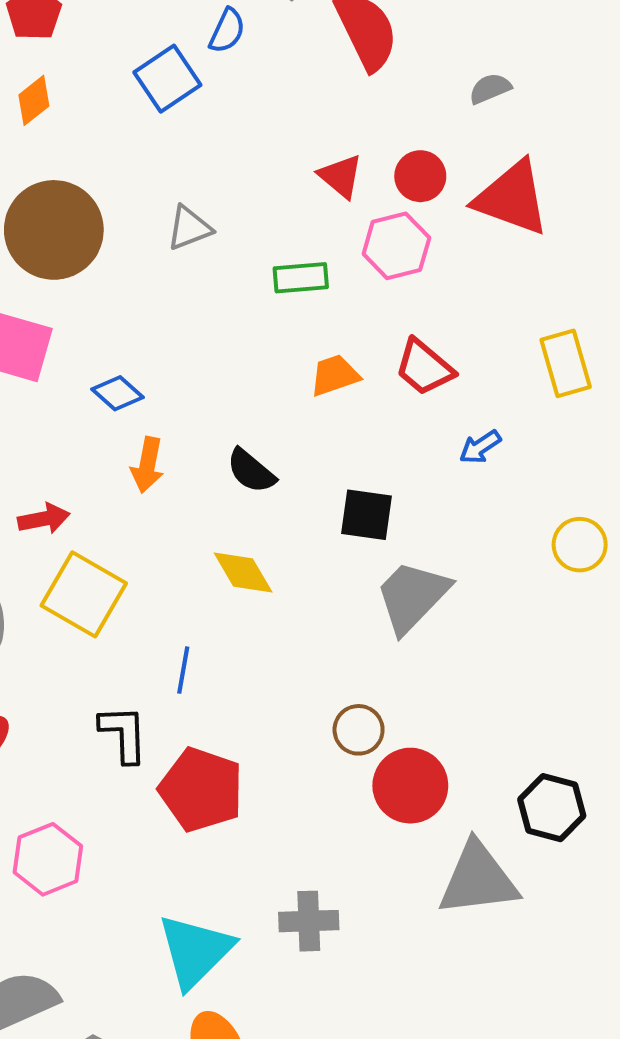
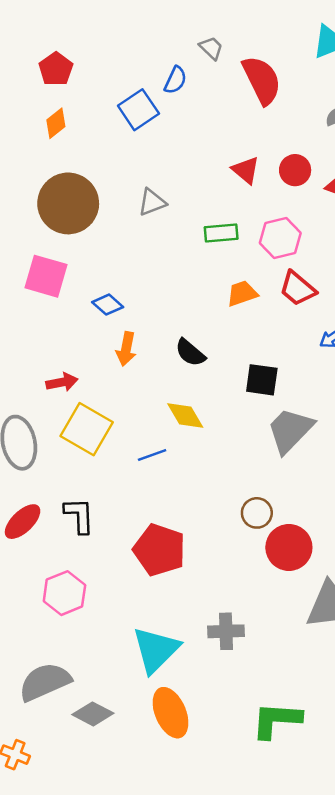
pink hexagon: (396, 246) -> (280, 238), moved
blue line: (183, 670) -> (152, 455), moved, turned 60
black L-shape: (124, 734) -> (79, 515), moved

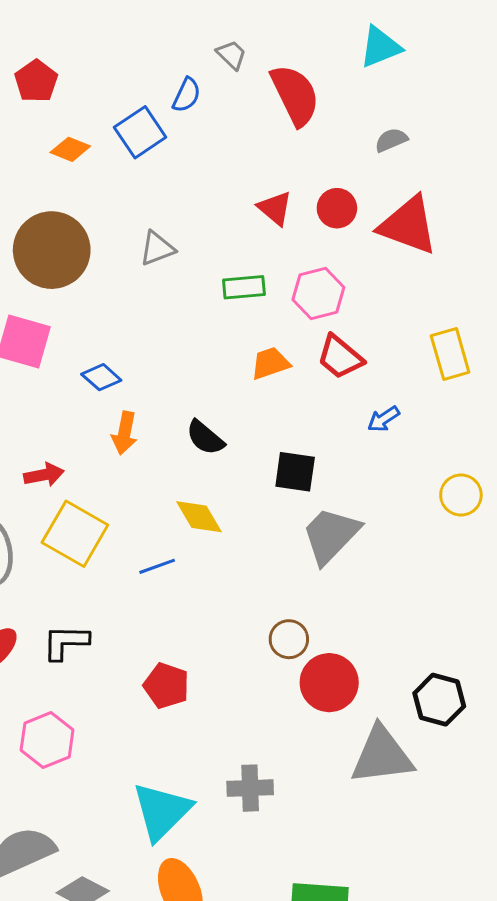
orange diamond: (56, 123) -> (70, 149), moved, turned 60
black L-shape: (79, 515) -> (66, 642), turned -87
red pentagon: (159, 550) -> (166, 686), size x0.7

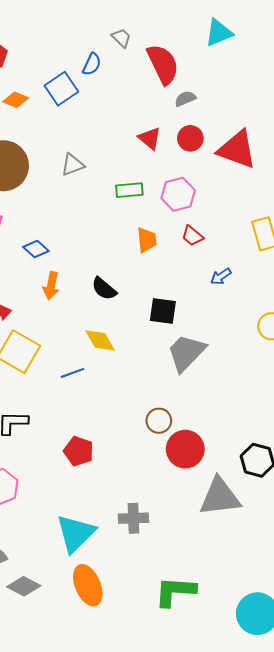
gray semicircle: (391, 140) -> (185, 99), moved
red trapezoid: (340, 357) -> (192, 236), size x0.7
orange trapezoid: (270, 363) -> (147, 240), turned 104

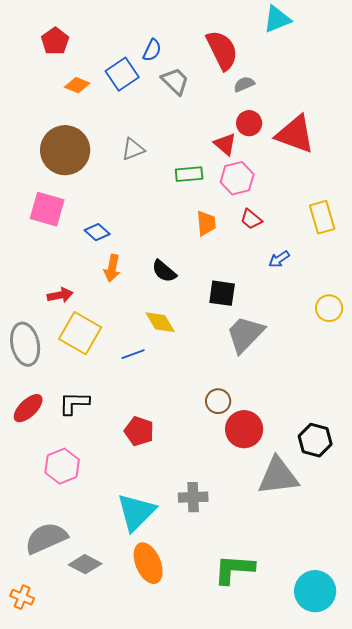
gray trapezoid: (121, 38) -> (175, 81), moved, size x1.4
red triangle: (150, 138) -> (225, 144), moved

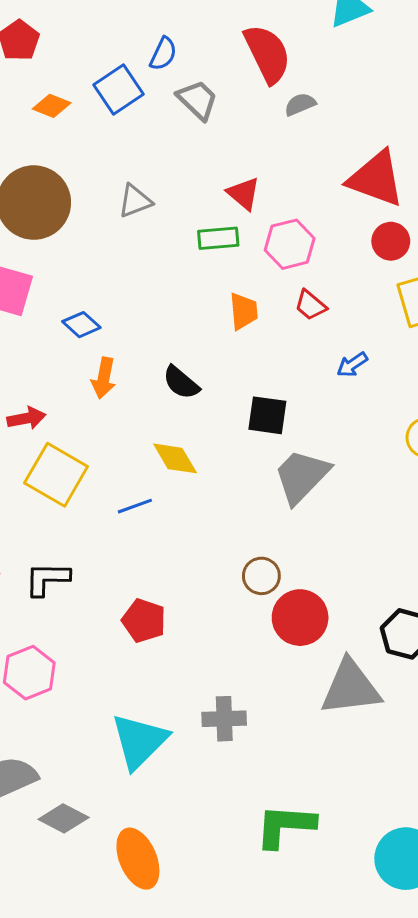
red circle: (249, 123) -> (391, 241), moved
red triangle: (225, 144) -> (244, 194), moved
orange ellipse: (148, 563) -> (138, 859), moved

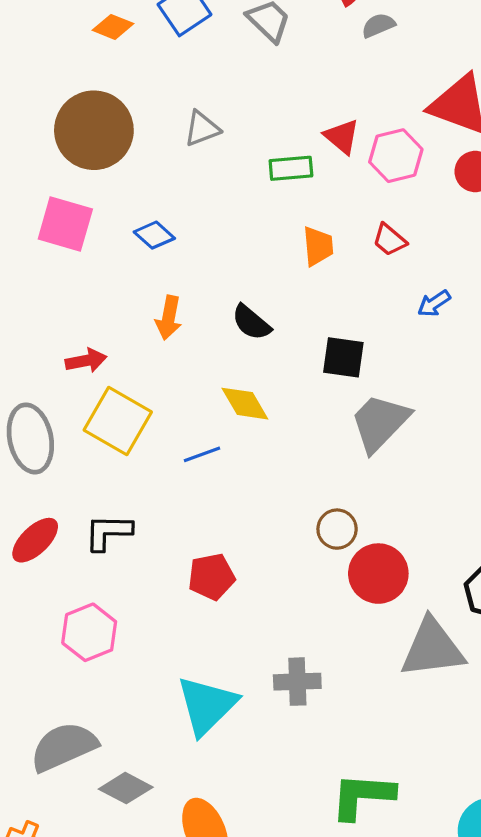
red triangle: (244, 194) -> (342, 137), moved
pink hexagon: (290, 244) -> (396, 156), moved
blue diamond: (81, 325) -> (154, 235), moved
red pentagon: (144, 621) -> (212, 577), turned -30

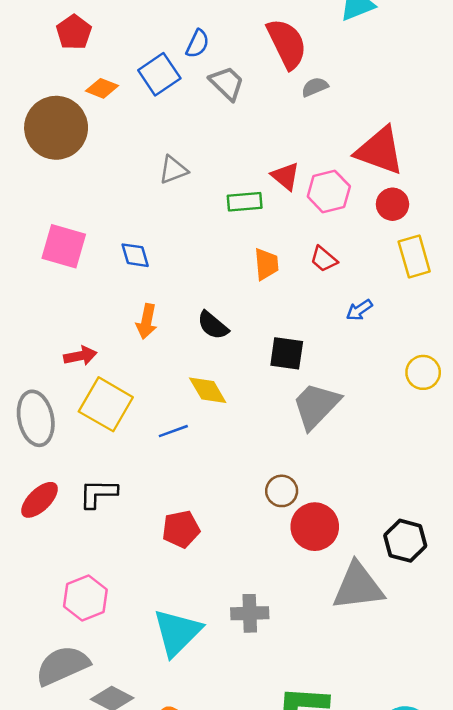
brown circle: (94, 130) -> (56, 128), moved
blue diamond: (154, 235) -> (135, 255), turned 32
pink hexagon: (89, 632) -> (85, 598), moved

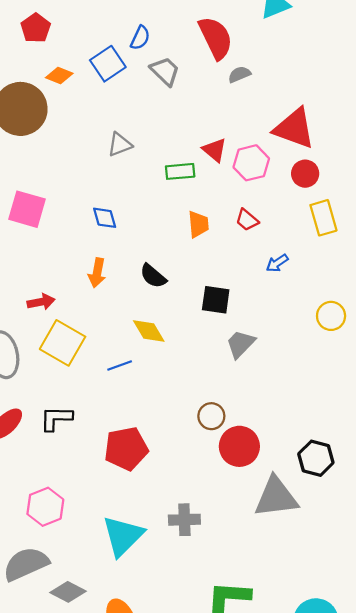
blue diamond: (135, 255) -> (105, 218), moved
gray trapezoid: (316, 406) -> (240, 344), size x0.7
red pentagon: (181, 529) -> (126, 449), size x1.4

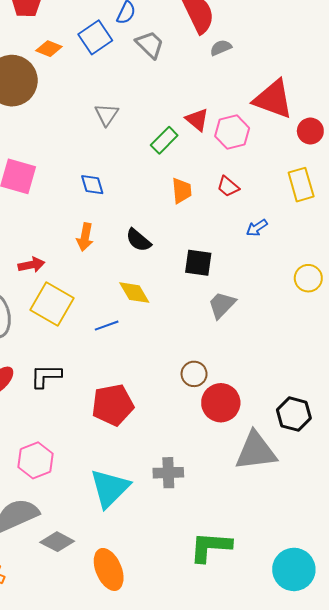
gray triangle: (120, 144) -> (107, 115), turned -35
green rectangle: (180, 171) -> (164, 140), turned -40
red circle: (305, 174) -> (310, 131), moved

